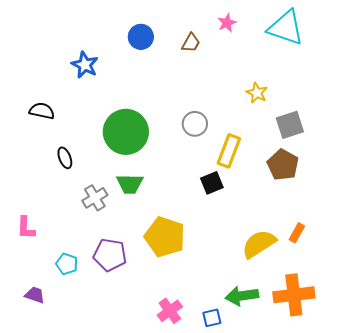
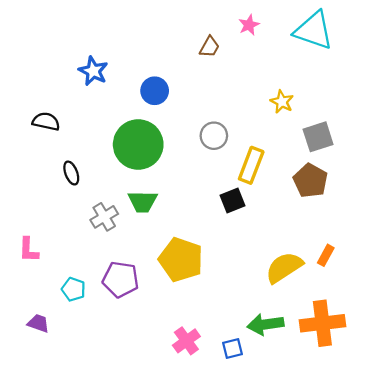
blue circle: (141, 37) -> (155, 91), moved

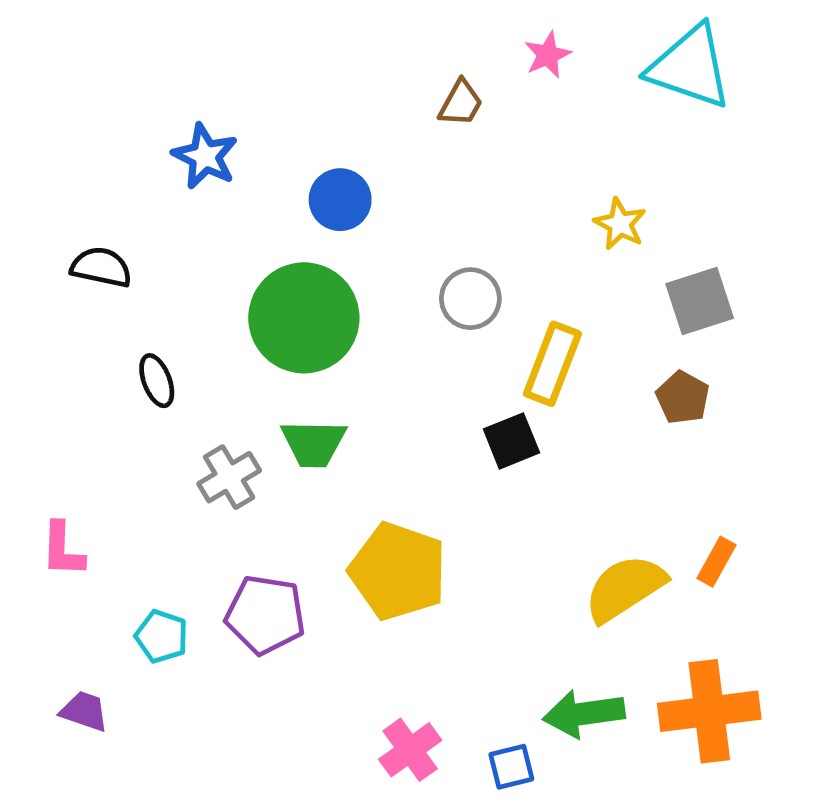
brown pentagon: (310, 181) -> (683, 398), size x0.7

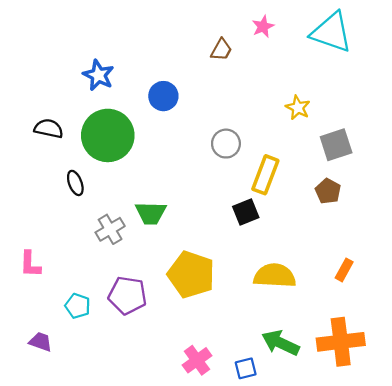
green circle: (304, 318) -> (108, 135), moved
yellow semicircle: (625, 588) -> (275, 276), moved, turned 36
green arrow: (584, 714) -> (280, 343), turned 33

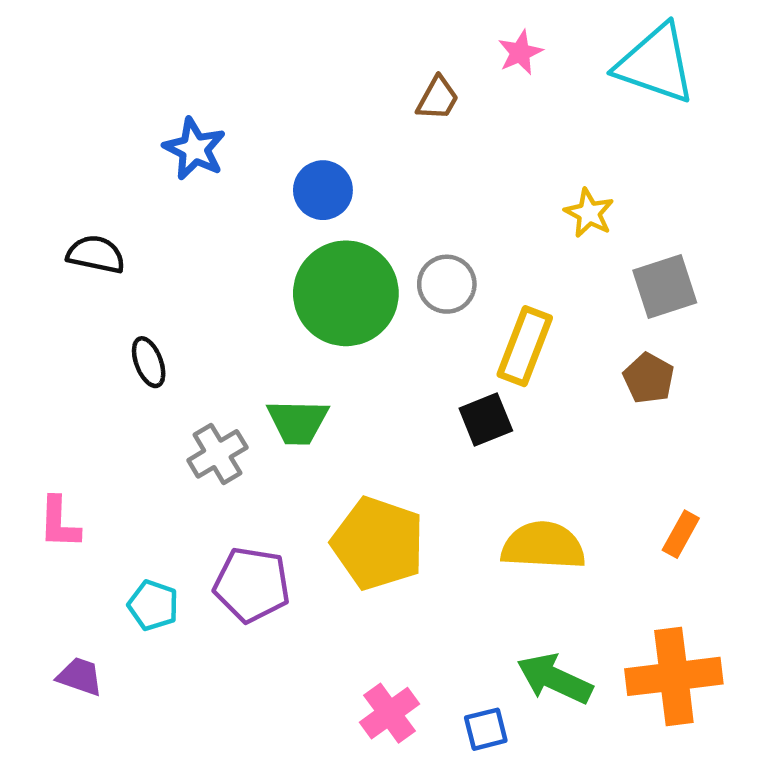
green circle: (108, 135) -> (346, 293), moved

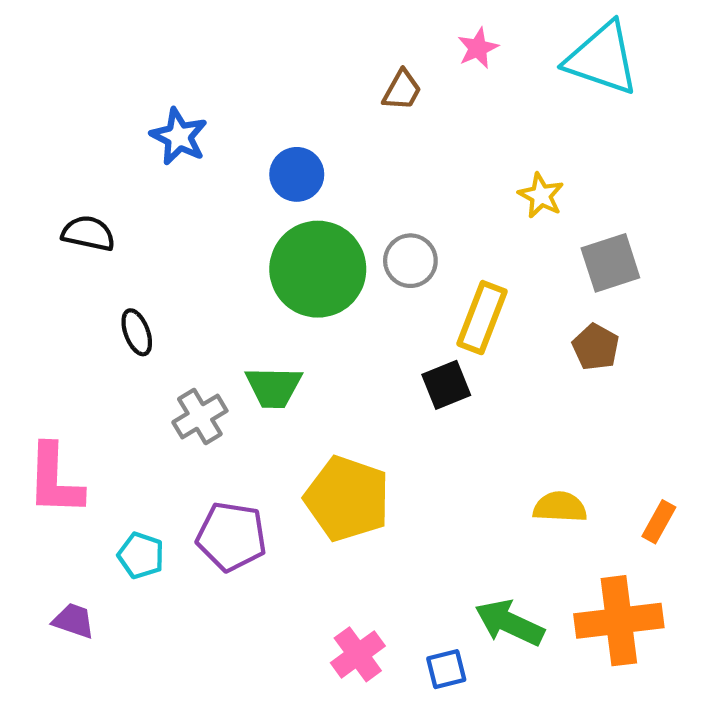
pink L-shape: (59, 523) -> (55, 480), size x1.5
orange rectangle: (681, 534) -> (659, 522), moved
yellow semicircle: (543, 546) -> (560, 507), moved, size x0.7

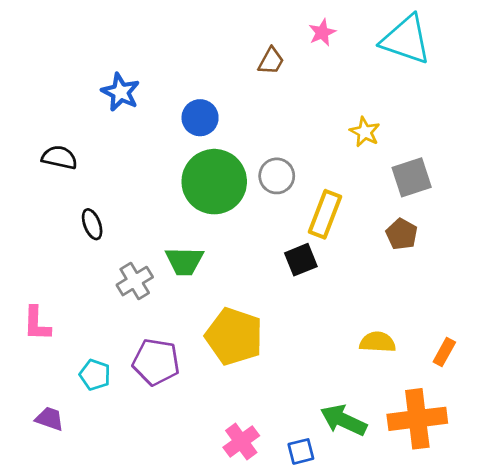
pink L-shape: (55, 480) -> (37, 324), size x0.7

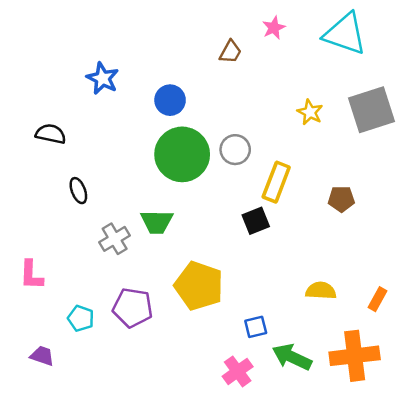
gray square: (412, 177) -> (371, 110), moved, size x1.4
brown pentagon: (402, 234) -> (341, 199), turned -30
pink cross: (241, 441) -> (238, 371), moved
blue square: (301, 451) -> (256, 327), moved

